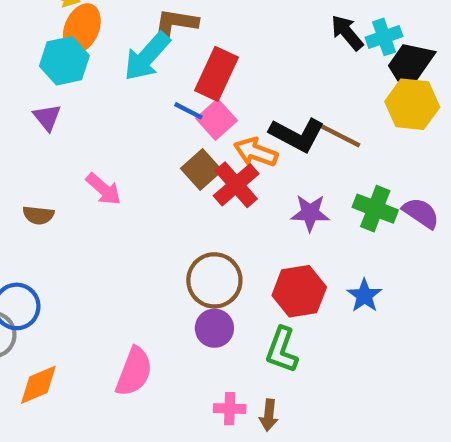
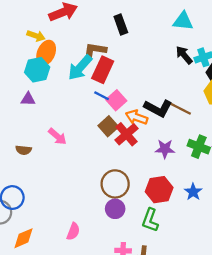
red rectangle: (217, 74) -> (103, 70), moved
purple triangle: (47, 117) -> (28, 99), turned -49
pink semicircle: (134, 372) -> (73, 231), size x0.7

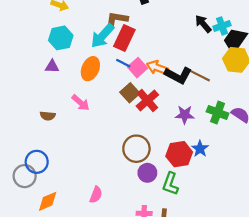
orange ellipse: (46, 53) -> (90, 69), moved
orange arrow: (137, 117) -> (157, 68), moved
blue star: (193, 192) -> (200, 149), moved
purple circle: (115, 209) -> (147, 173), moved

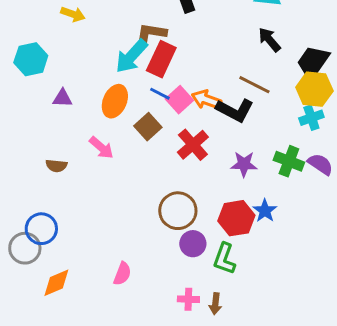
cyan cross: (222, 26) -> (311, 118), moved
cyan hexagon: (61, 38) -> (31, 59), moved
brown line: (199, 75) -> (254, 85), moved
brown square: (130, 93) -> (148, 127), moved

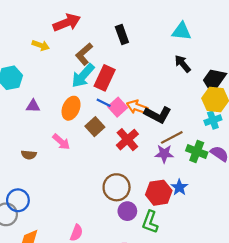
brown L-shape: (151, 34) -> (84, 54), moved, turned -50
brown line: (254, 85) -> (172, 137), moved, turned -55

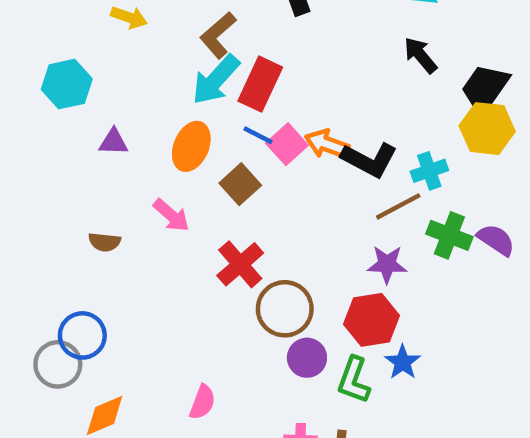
cyan cross: (213, 120) -> (429, 171), moved
red cross: (127, 140) -> (240, 264), moved
purple star: (164, 154) -> (387, 264), moved
blue star: (179, 187) -> (403, 362), moved

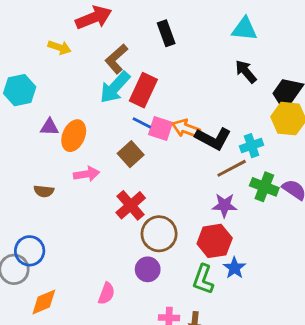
pink square: (287, 144) -> (160, 129), turned -30
orange ellipse: (191, 146) -> (74, 136), moved
pink arrow: (171, 215) -> (87, 174), turned -50
purple circle: (307, 358) -> (148, 269), moved

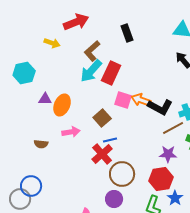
blue line: (142, 123) -> (110, 140), moved, turned -40

